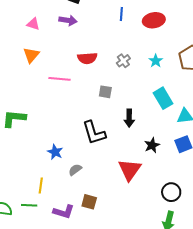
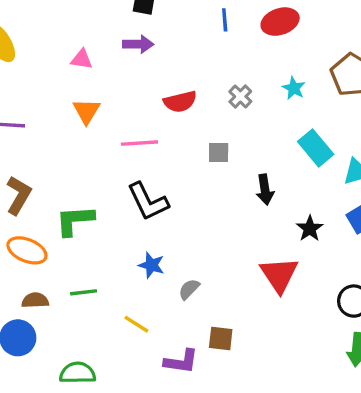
black L-shape: (94, 133) -> (148, 202), moved
yellow line: (41, 186) -> (136, 324), turned -56
green line: (29, 205) -> (84, 292), moved

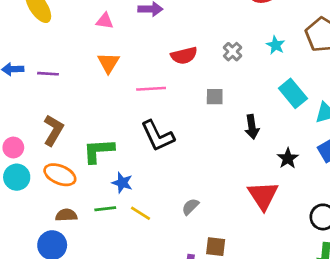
blue star: (151, 265) -> (122, 183), moved
yellow line: (136, 324) -> (141, 213), moved

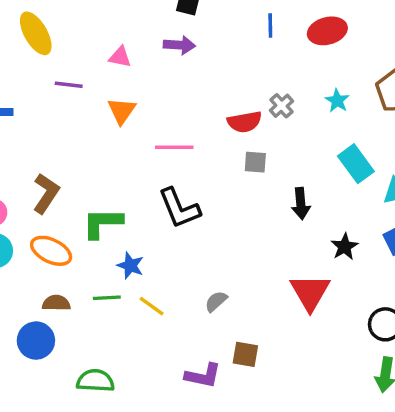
red semicircle: (184, 56) -> (245, 122), moved
purple line: (48, 74) -> (69, 85), moved

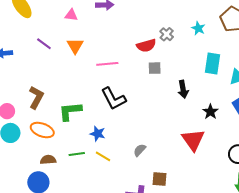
purple line: (69, 85) -> (44, 44), moved, turned 35
cyan rectangle: (356, 164) -> (212, 64), turned 50
blue star: (130, 266) -> (98, 134), moved

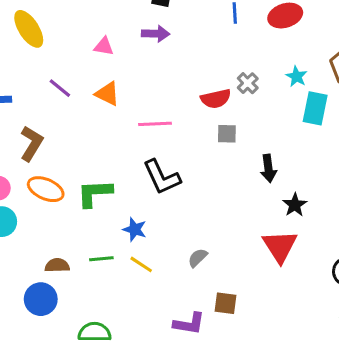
orange triangle: (75, 46) -> (107, 94), turned -36
cyan rectangle: (212, 64) -> (315, 108), moved
brown L-shape: (36, 97) -> (31, 143), moved
black star: (210, 112) -> (295, 205), moved
orange ellipse: (42, 130) -> (46, 189), moved

